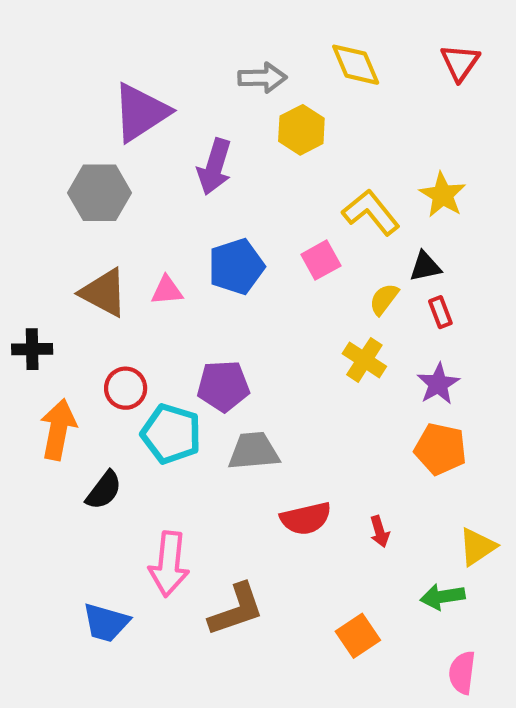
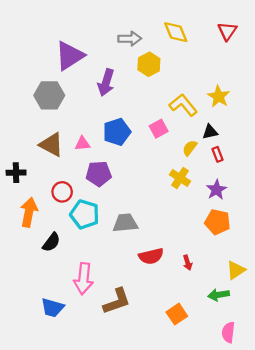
purple pentagon: (223, 386) -> (99, 174), moved

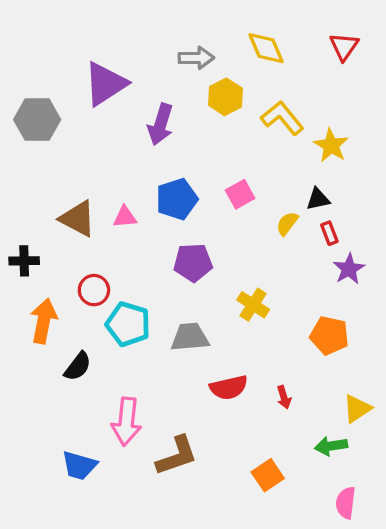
gray hexagon: (49, 95) -> (37, 120), moved
yellow L-shape: (183, 105) -> (282, 118), moved
purple pentagon: (99, 174) -> (193, 262), moved
yellow cross: (180, 178) -> (253, 305), moved
purple star: (216, 190) -> (349, 269), moved

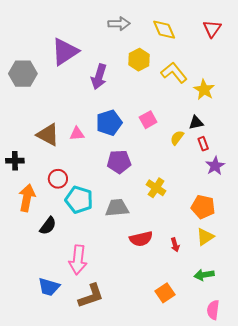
gray arrow: (196, 58) -> (119, 24), moved
yellow triangle: (357, 409) -> (205, 237), moved
brown L-shape: (177, 456) -> (91, 296), moved

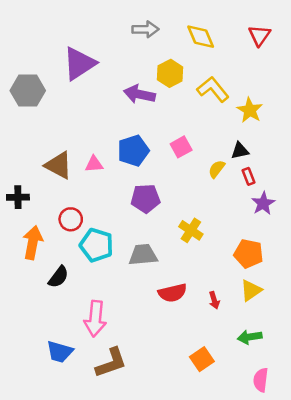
purple arrow: (99, 77) -> (139, 94), moved, turned 85

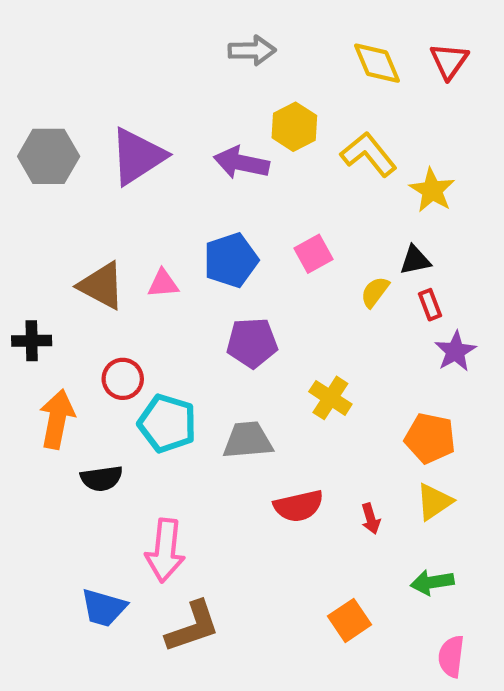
yellow diamond: (201, 37) -> (377, 63), moved
purple triangle: (79, 64) -> (138, 156), moved
black semicircle: (58, 277) -> (102, 478), turned 45

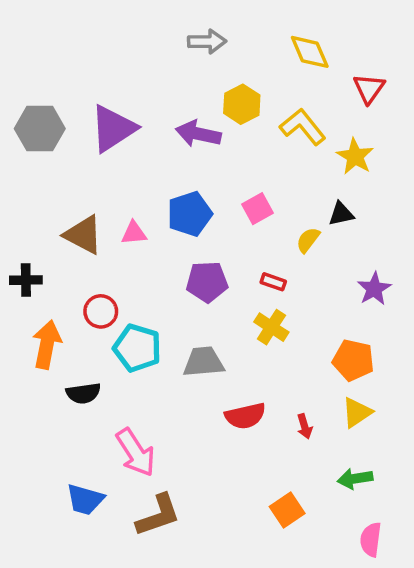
red triangle: (449, 61) -> (369, 88), moved
red rectangle: (430, 305) -> (273, 282), moved, turned -50
pink arrow: (165, 550) -> (136, 452), turned -39

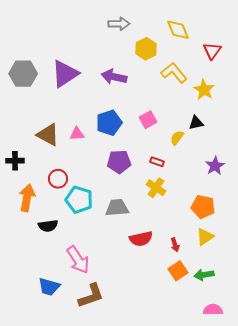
yellow hexagon: (242, 104) -> (146, 49), moved
orange square: (287, 510) -> (178, 271), moved
pink semicircle: (371, 540) -> (213, 310), turned 84

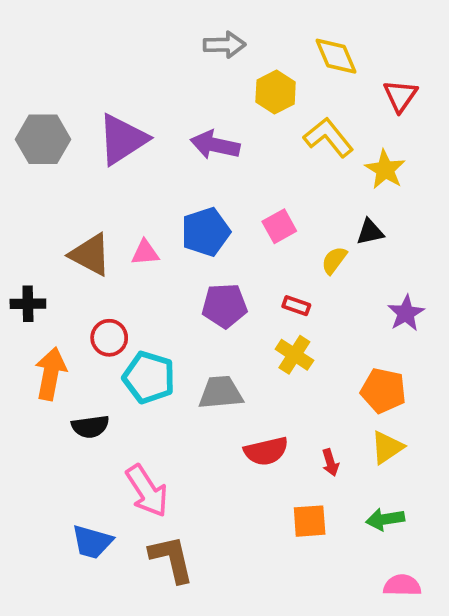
orange square: (178, 271) -> (310, 521), moved, turned 30
brown L-shape: (91, 296) -> (172, 559), turned -84

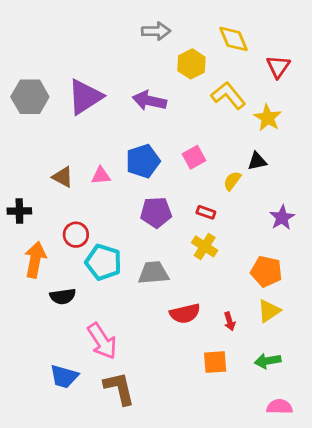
brown triangle: (90, 255) -> (63, 177), size x0.7

